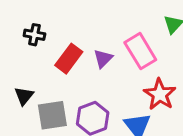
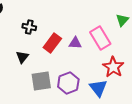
purple triangle: (103, 59) -> (75, 43), turned 48
black triangle: (24, 96) -> (22, 57), moved

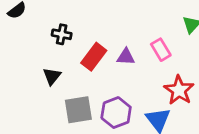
pink rectangle: (100, 38) -> (161, 50), size x0.7

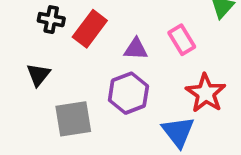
red rectangle: (94, 57) -> (90, 29), moved
purple hexagon: (116, 113) -> (128, 93), moved

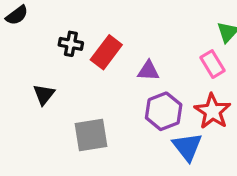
pink rectangle: (182, 40) -> (212, 64), moved
black triangle: (38, 75) -> (44, 94), moved
purple hexagon: (128, 93) -> (164, 111), moved

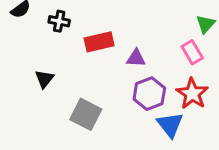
black cross: (71, 44) -> (59, 21), moved
red rectangle: (106, 52) -> (99, 42), turned 40
gray square: (91, 135) -> (86, 114), turned 36

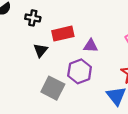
black triangle: (44, 79) -> (41, 50), moved
purple hexagon: (149, 94) -> (80, 71), moved

